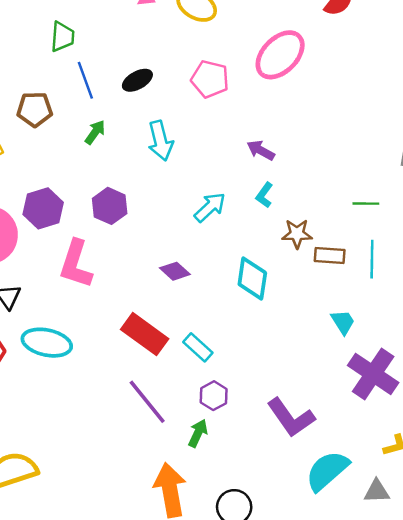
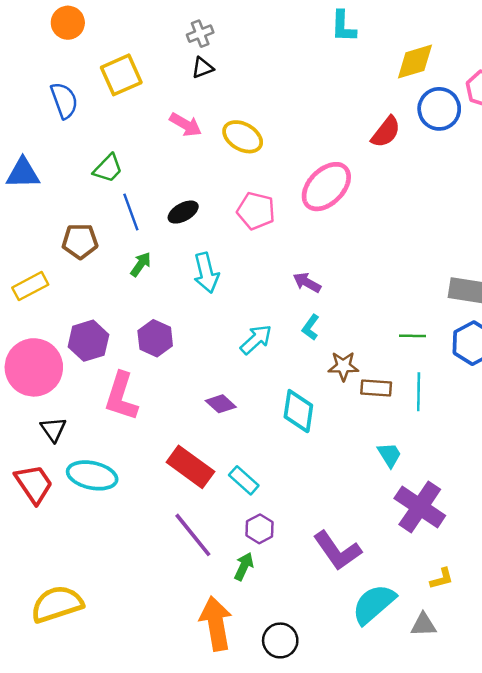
green trapezoid: (62, 37) -> (108, 168), turned 40

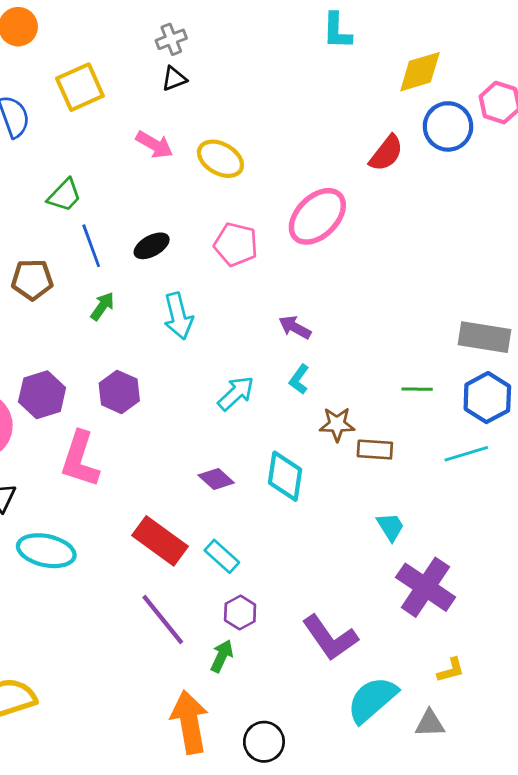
cyan line: (419, 392) -> (466, 454), moved, turned 72
purple diamond: (221, 404) -> (216, 479), moved

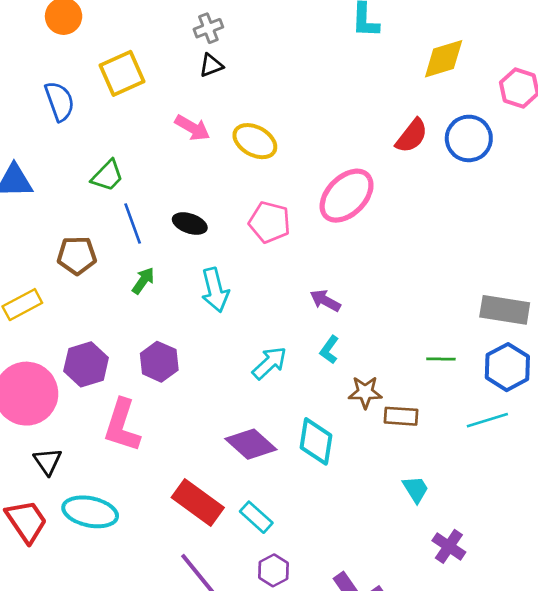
blue circle: (448, 126) -> (469, 138), moved
black ellipse: (152, 246) -> (190, 224), turned 48
purple diamond: (216, 479) -> (251, 444), size x1.5
purple cross: (426, 587) -> (449, 546), size x0.6

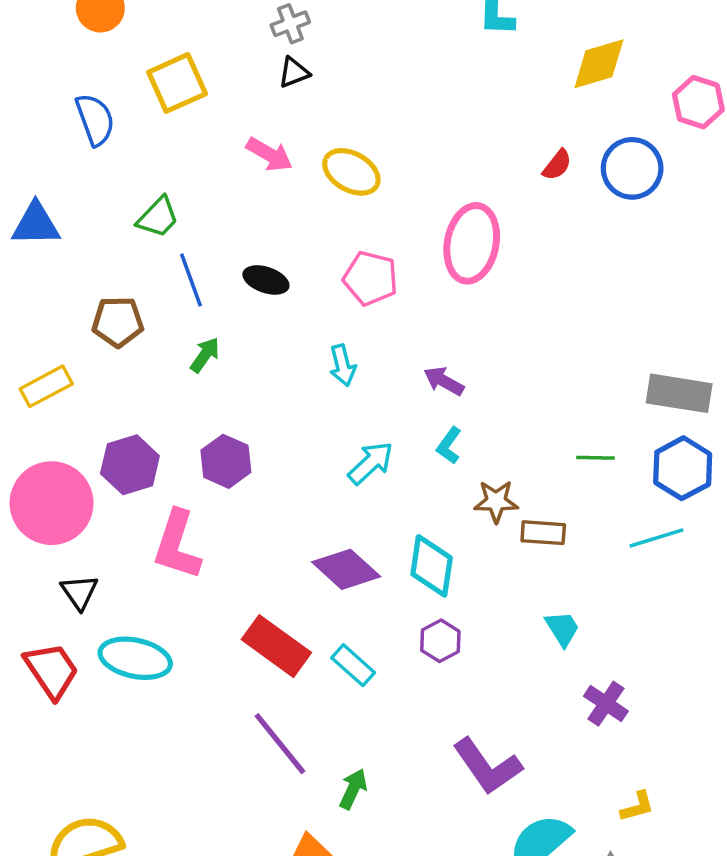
red semicircle: (412, 136) -> (557, 165), size x0.7
pink ellipse: (347, 196) -> (472, 243), turned -34
cyan arrow: (215, 290) -> (343, 365), moved, size x0.7
purple hexagon: (273, 570) -> (440, 641), moved

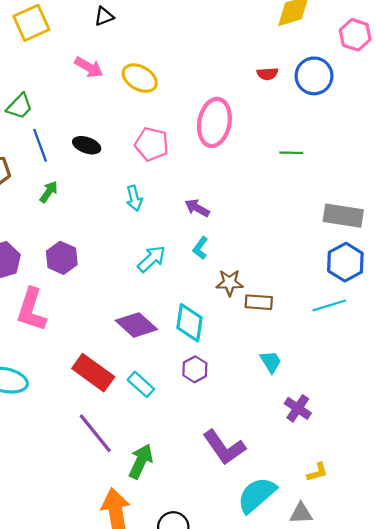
red semicircle: (557, 165) -> (267, 74), turned 48
green line: (595, 458) -> (291, 153), moved
green arrow: (353, 789) -> (141, 461), size x1.4

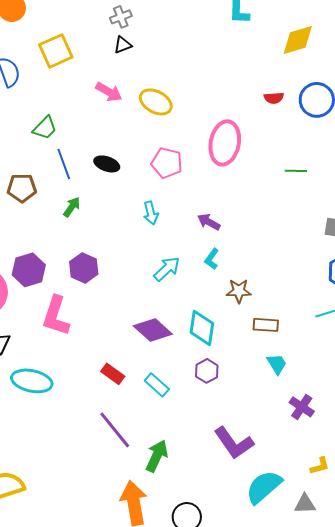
brown rectangle: (259, 302) -> (266, 325), moved
red rectangle: (93, 373) -> (113, 374), size x0.6

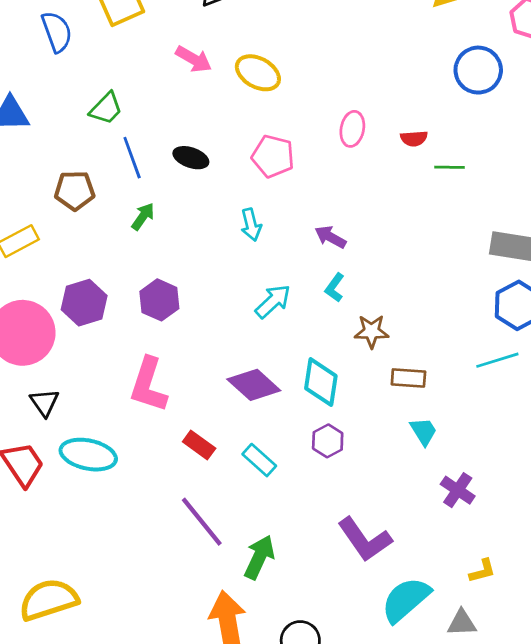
red semicircle: (274, 98) -> (414, 138), moved
pink ellipse: (225, 143) -> (352, 129), size x0.6
pink L-shape: (56, 316) -> (148, 385), moved

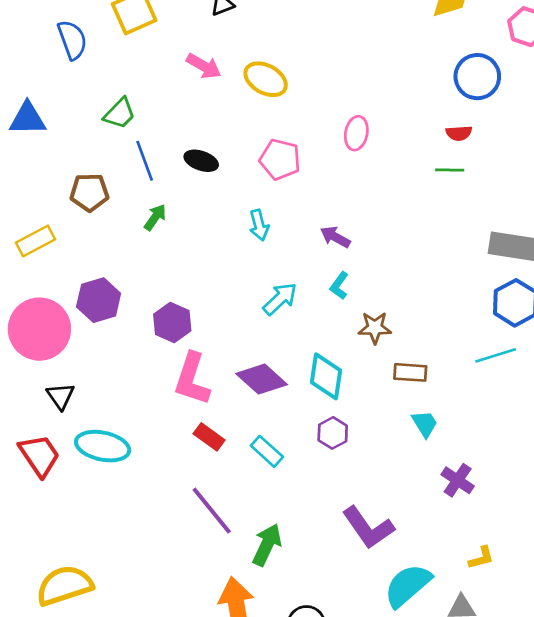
red semicircle: (414, 138) -> (459, 133), moved
purple hexagon: (159, 300) -> (172, 322), moved
pink L-shape: (148, 385) -> (192, 379), moved

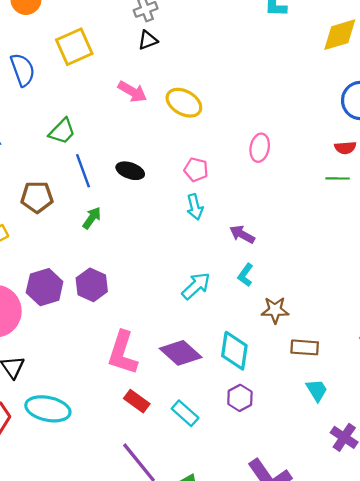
pink pentagon: (280, 159) -> (196, 170), size x0.7
cyan arrow: (259, 225) -> (195, 207), moved
purple hexagon: (172, 322) -> (92, 285), moved

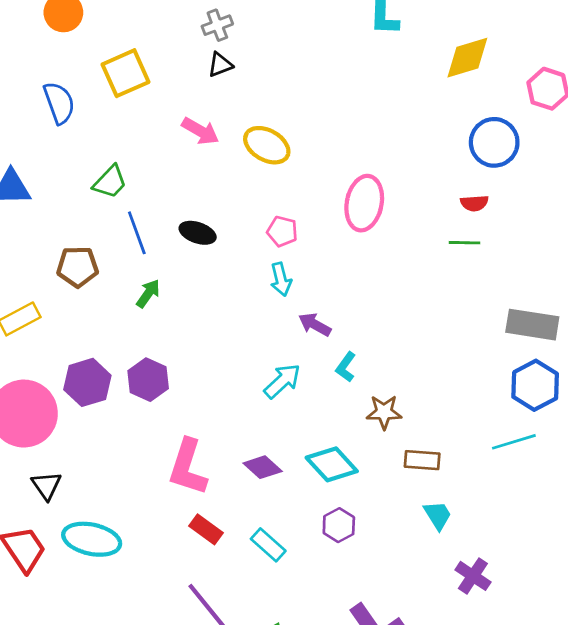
pink ellipse: (260, 148) -> (364, 203), size x1.5
purple arrow: (242, 234) -> (315, 325), moved
cyan diamond: (234, 351) -> (332, 464), turned -51
purple diamond: (181, 353) -> (263, 467), size x0.7

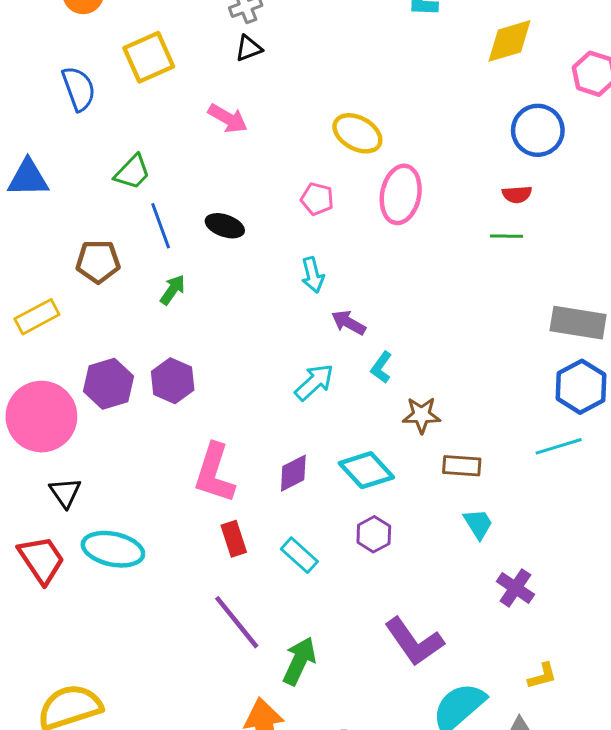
yellow ellipse: (267, 145) -> (357, 133), moved
pink pentagon: (282, 231) -> (317, 199), moved
purple diamond: (263, 467) -> (293, 473), turned -69
red rectangle: (206, 529) -> (234, 539), turned 36

